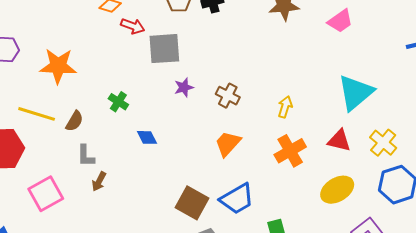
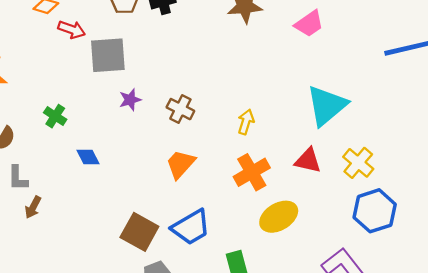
yellow ellipse: (337, 190) -> (279, 217), moved

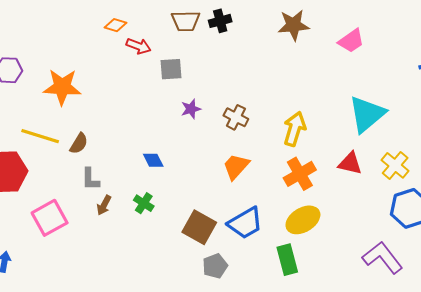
gray square: (108, 55) -> (171, 69), size x0.7
green cross: (55, 116) -> (144, 203), moved
yellow arrow: (246, 122) -> (295, 129), size x1.5
yellow ellipse: (279, 217) -> (303, 220), moved

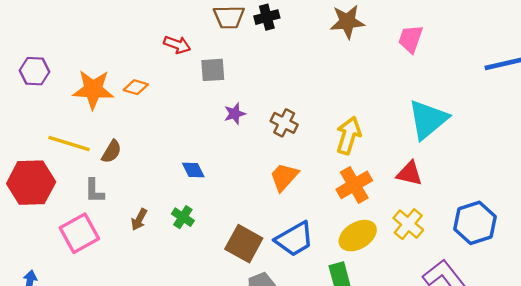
orange diamond: (115, 25) -> (136, 87), moved
pink trapezoid: (351, 41) -> (411, 39), turned 144
yellow cross: (395, 165) -> (408, 224), moved
gray L-shape: (90, 179) -> (94, 191), moved

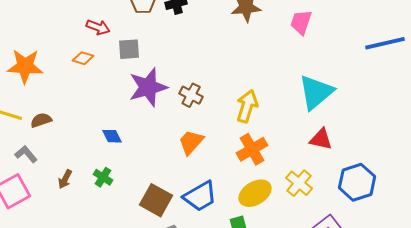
orange diamond: (136, 87) -> (83, 58), moved
purple star: (235, 114) -> (148, 87), size x2.0
brown semicircle: (112, 152) -> (41, 120), turned -140
red triangle: (409, 173) -> (321, 139), moved
gray L-shape: (94, 191) -> (26, 154), turned 140

